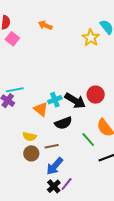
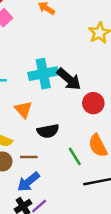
cyan cross: (55, 100) -> (43, 74), moved, size x1.6
black arrow: (75, 101) -> (69, 79), moved

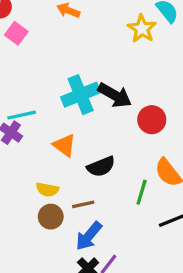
green line: (75, 156) -> (142, 192), turned 60

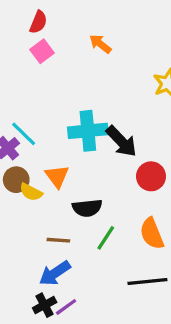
cyan line: (22, 115) -> (24, 134), turned 40
yellow semicircle: (47, 190) -> (31, 192), moved
green line: (142, 192) -> (106, 238), moved
brown circle: (51, 217) -> (16, 180), moved

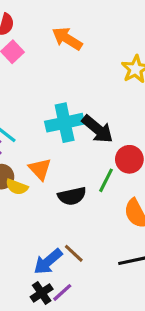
orange arrow: (100, 44) -> (67, 39), size x1.4
green line: (106, 238) -> (106, 180), moved
brown line: (58, 240) -> (74, 253), moved, turned 45

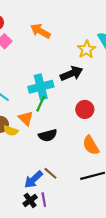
black arrow: (98, 129) -> (72, 73), moved, turned -60
green line: (106, 180) -> (41, 104), moved
purple line: (62, 292) -> (44, 200), turned -56

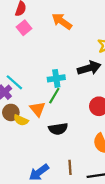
cyan cross: (41, 87) -> (56, 78), size x0.7
brown line: (50, 173) -> (70, 167), moved, turned 40

